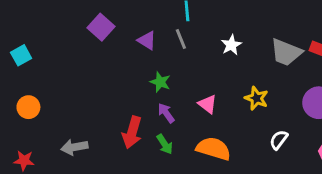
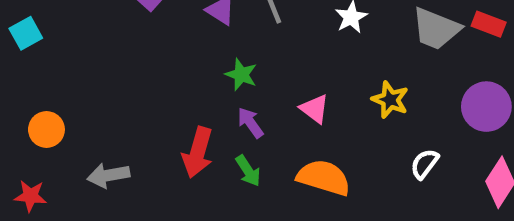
orange circle: (28, 107) -> (46, 129), moved

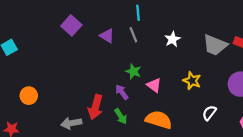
green star: (241, 75) -> (133, 71), moved
orange circle: (46, 129) -> (29, 96), moved
gray arrow: (108, 175) -> (71, 123), moved

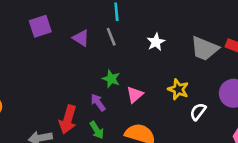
purple square: (71, 25) -> (40, 26), turned 30
pink triangle: (154, 85) -> (135, 95), turned 42
white semicircle: (209, 113) -> (198, 112), moved

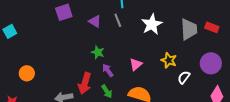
white star: (156, 42) -> (152, 24), size x1.5
gray trapezoid: (205, 49) -> (189, 29), turned -115
green star: (111, 79) -> (98, 52), moved

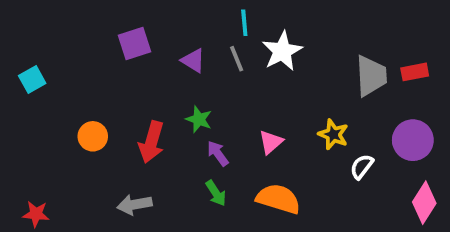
white star: (152, 24) -> (282, 51), moved
red rectangle: (212, 27) -> (415, 72), turned -32
orange circle: (27, 73) -> (93, 136), moved
red arrow: (85, 83) -> (151, 142), moved

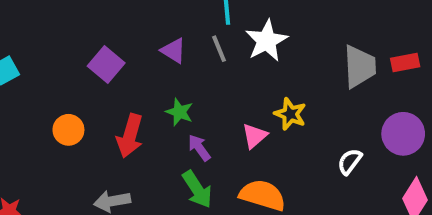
purple square: (134, 44) -> (106, 64), moved, turned -32
yellow star: (333, 134) -> (290, 114), moved
green arrow: (216, 193) -> (197, 189), size x1.4

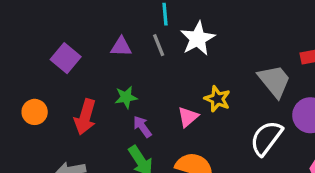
purple triangle: (173, 51) -> (121, 47), turned -30
gray trapezoid: (360, 66) -> (274, 81), moved, turned -36
green star: (179, 112) -> (126, 97), turned -30
white semicircle: (350, 162) -> (266, 138), size x1.6

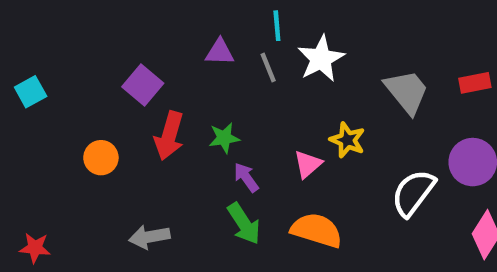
purple triangle: (121, 47) -> (220, 52), moved
gray trapezoid: (274, 81) -> (407, 92), moved
red arrow: (85, 117) -> (169, 136), moved

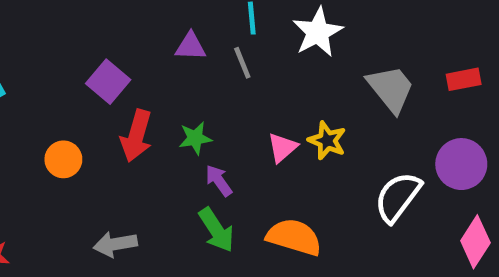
white star: (321, 59) -> (318, 32), moved
pink triangle: (308, 164) -> (282, 148), moved

